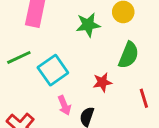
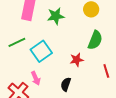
green star: (88, 25) -> (56, 16), moved
pink arrow: (64, 105) -> (36, 78), moved

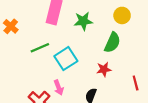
green semicircle: (95, 40) -> (112, 42), moved

